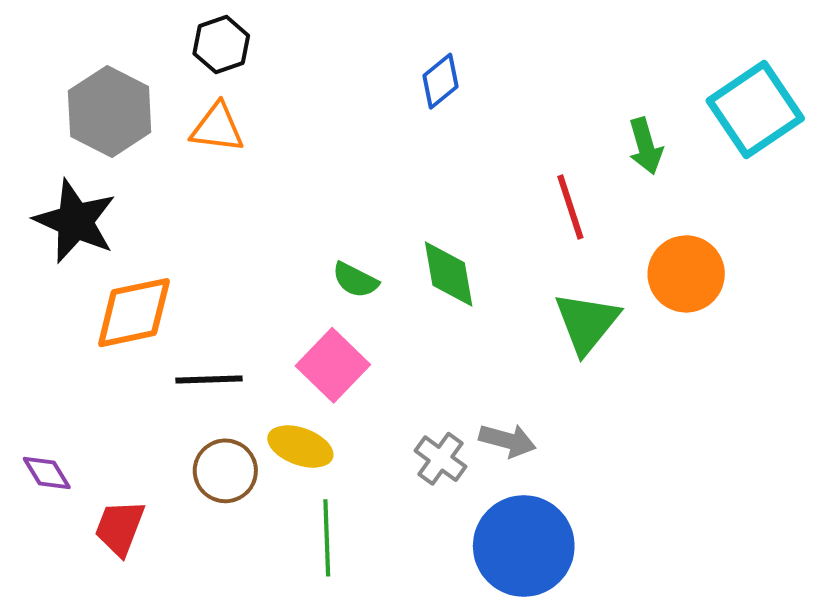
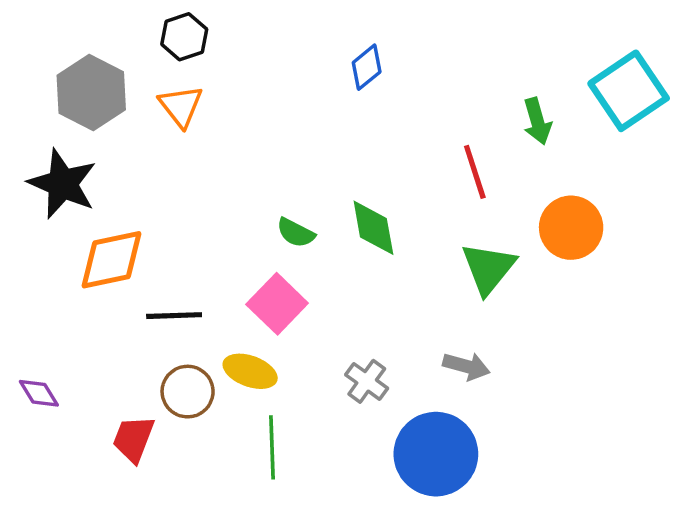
orange triangle: (217, 128) -> (181, 106), turned 45
gray arrow: (507, 440) -> (466, 366), moved
red trapezoid: (120, 528) -> (133, 439), moved

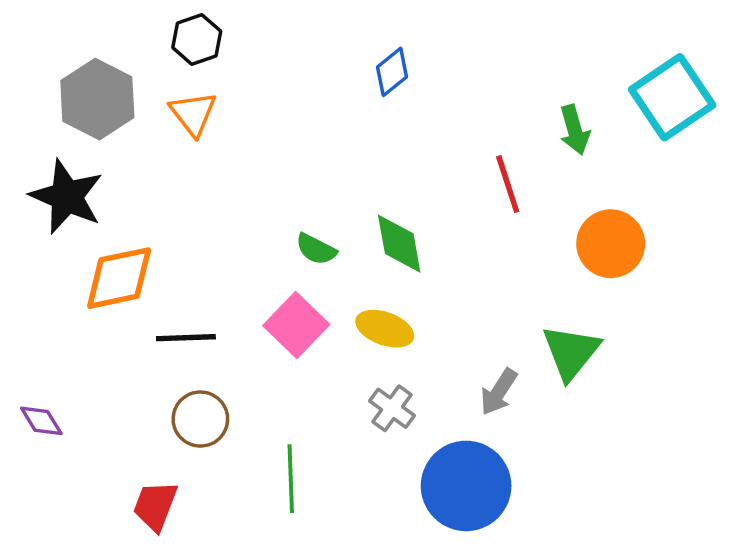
green triangle: (488, 268) -> (571, 352), moved
gray arrow: (466, 366) -> (499, 392), turned 108
yellow ellipse: (250, 371) -> (385, 329), moved
red trapezoid: (133, 439) -> (155, 506), moved

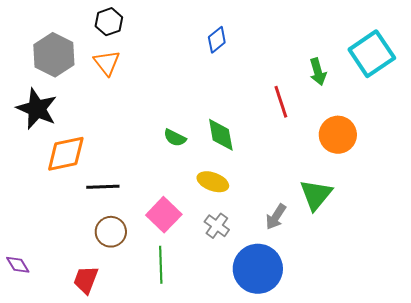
pink square: (296, 325) -> (164, 215), moved
purple diamond: (41, 421) -> (18, 265), moved

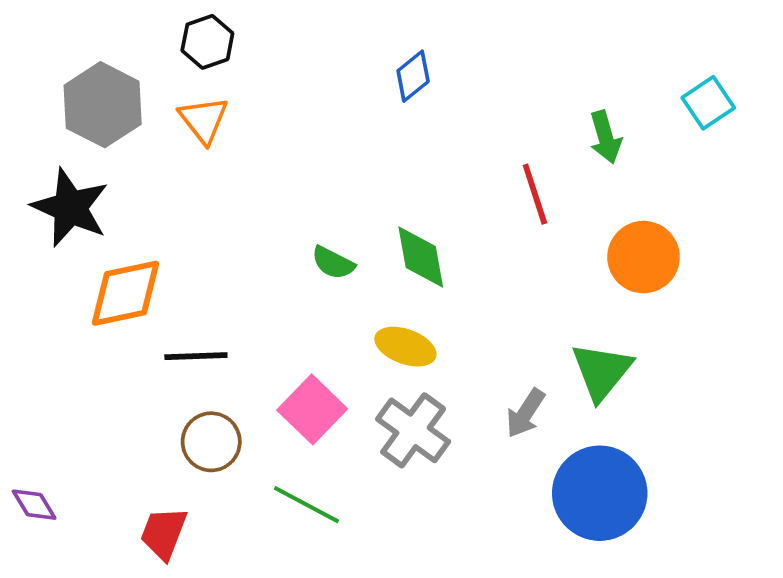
cyan square: (372, 54) -> (708, 103), size x0.6
gray cross: (217, 226) -> (413, 430), size x1.5
green line: (161, 265) -> (306, 505), turned -60
blue circle: (258, 269) -> (600, 493), moved

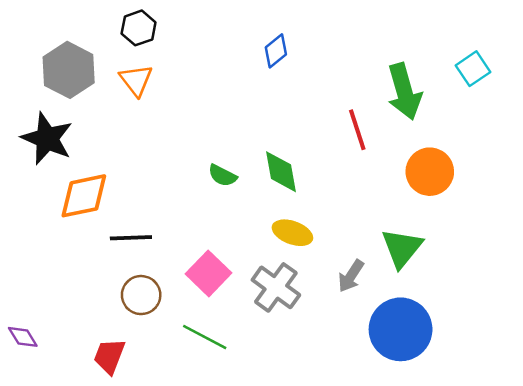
green arrow: (605, 137) -> (404, 92), size x1.6
yellow ellipse: (405, 347) -> (292, 233), moved

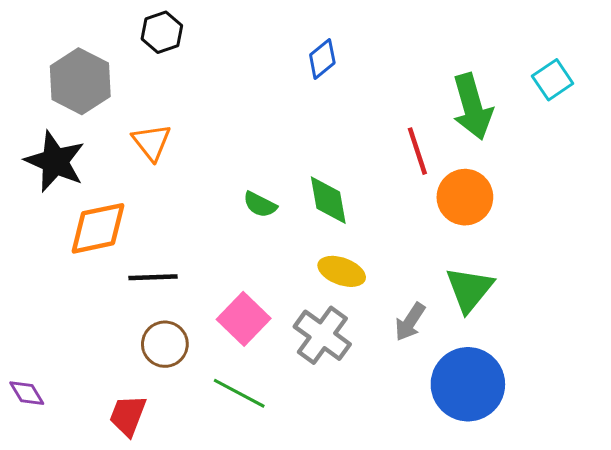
orange triangle: (136, 80) -> (152, 142), moved
orange circle: (430, 172) -> (465, 197), moved

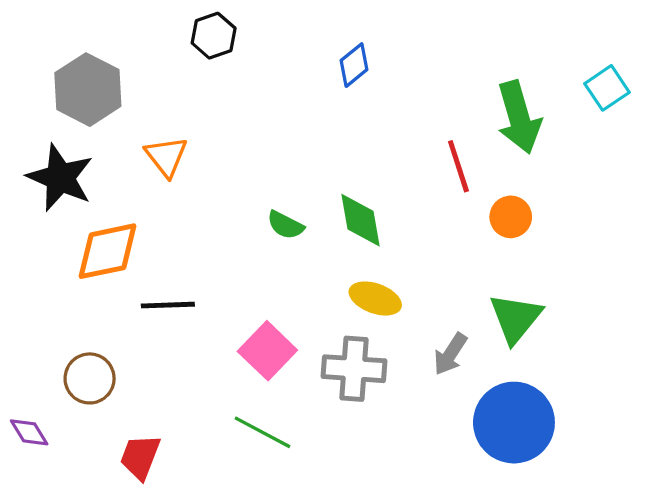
black hexagon: (162, 32) -> (214, 36), moved
orange circle: (465, 197) -> (511, 217), size x0.7
gray cross: (322, 335) -> (354, 369), turned -32
brown circle: (165, 344) -> (90, 378), moved

